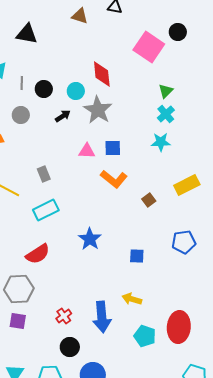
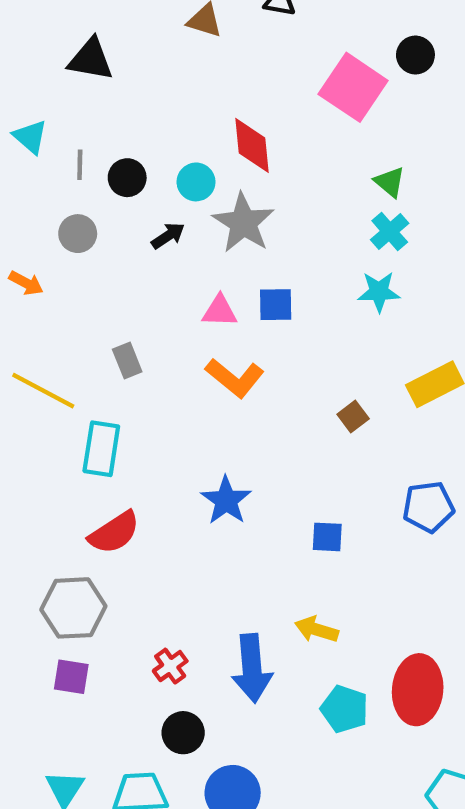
green triangle: (166, 91) -> (390, 182), turned -35
orange L-shape: (114, 179) -> (235, 378), moved
cyan rectangle: (46, 210) -> (101, 449), moved, turned -55

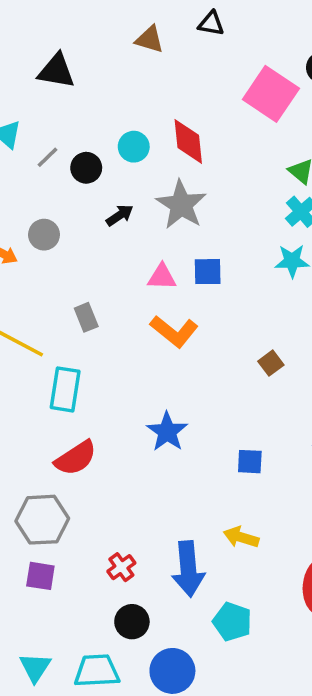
gray line: (80, 165) -> (48, 157), turned 45
cyan circle: (196, 182) -> (134, 147), moved
gray circle: (78, 234) -> (44, 235), moved
cyan pentagon: (344, 709) -> (232, 622), moved

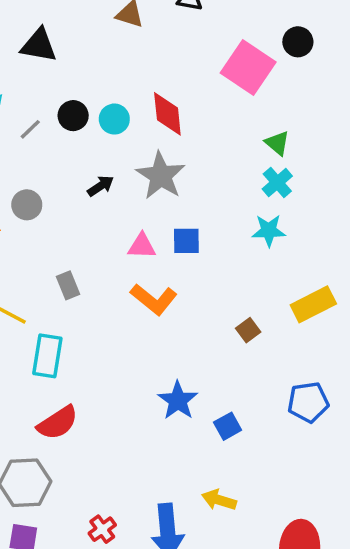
black circle: (86, 168) -> (73, 116), moved
blue star: (167, 432) -> (178, 400), moved
blue square: (250, 462) -> (228, 426), turned -32

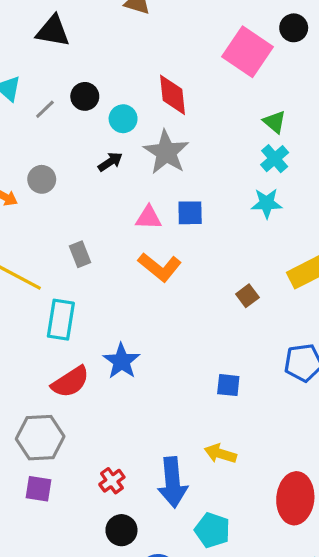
cyan circle: (114, 119) -> (123, 119), moved
blue star: (178, 400) -> (121, 361), moved
blue square: (228, 426) -> (228, 385), turned 35

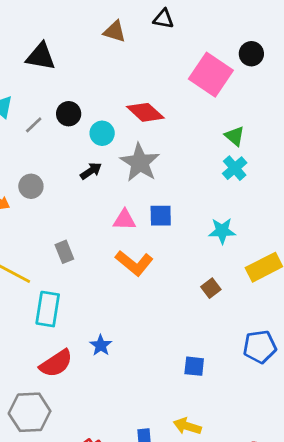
red diamond: (172, 95) -> (145, 112), turned -42
cyan star: (267, 203) -> (222, 231), moved
blue star: (121, 361) -> (101, 345), size x0.7

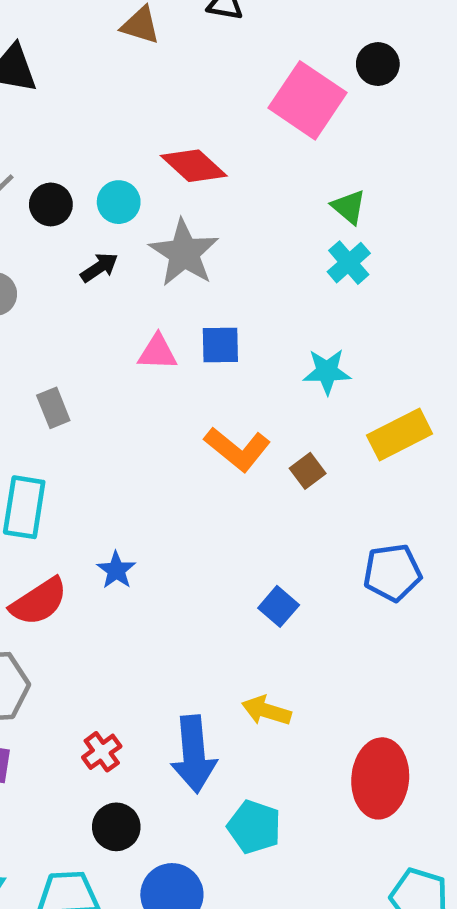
black circle: (69, 114) -> (51, 204), moved
orange L-shape: (134, 263) -> (237, 449), moved
blue square: (194, 366) -> (279, 606), turned 35

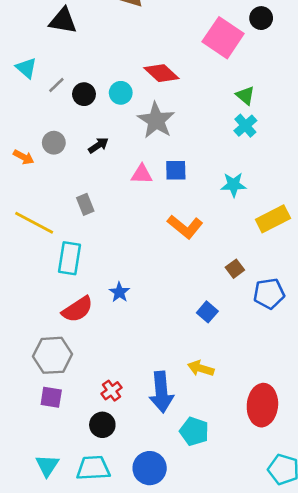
black arrow: (99, 267) -> (98, 145), moved
brown square: (308, 471) -> (235, 269), moved
black circle: (116, 827) -> (102, 425), moved

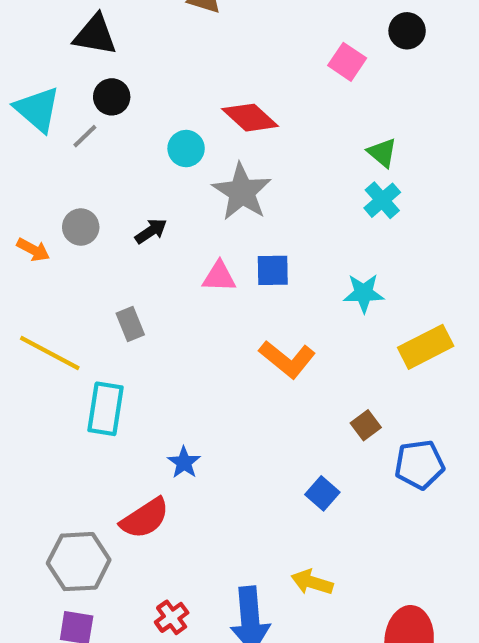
pink square: (223, 38) -> (347, 62), size x0.6
cyan triangle: (26, 68) -> (37, 109), size x1.4
black circle: (84, 94) -> (112, 97), moved
red semicircle: (77, 309) -> (145, 518), moved

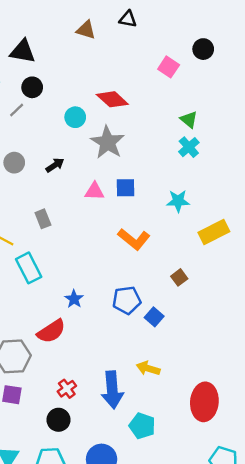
cyan rectangle: (105, 409) -> (29, 268), turned -36
blue pentagon: (419, 465) -> (127, 300), moved

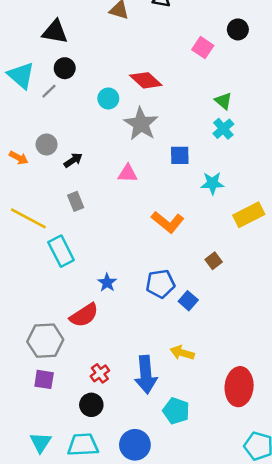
black arrow: (55, 165) -> (73, 160), moved
blue square: (125, 188) -> (180, 155), moved

